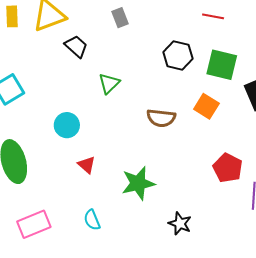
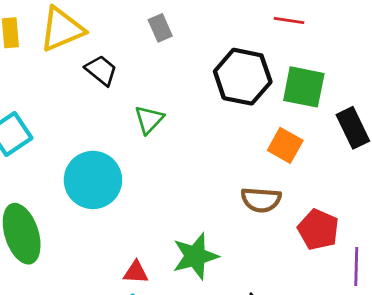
black hexagon: (178, 55) -> (243, 77), size x1.4
brown semicircle: (161, 118) -> (261, 200), moved
cyan circle: (67, 125) -> (93, 180), size x1.6
red triangle: (87, 165) -> (136, 272), moved, turned -36

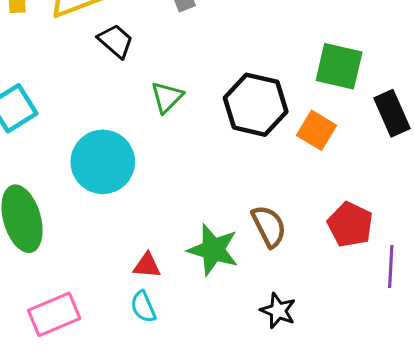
black hexagon: (243, 77) -> (256, 105), moved
brown semicircle: (261, 200) -> (269, 226), moved, turned -123
green star: (195, 256) -> (213, 250), turned 30

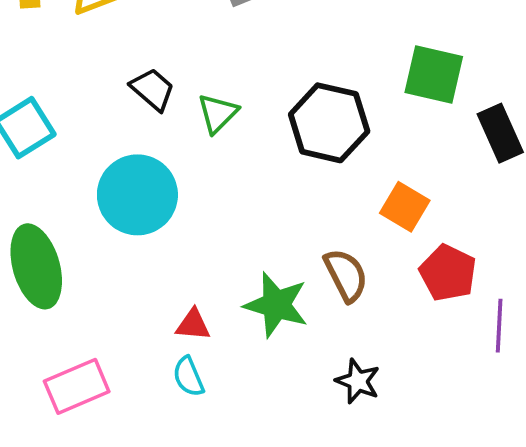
black trapezoid: (116, 41) -> (153, 89), moved
orange square: (317, 130) -> (405, 207), moved

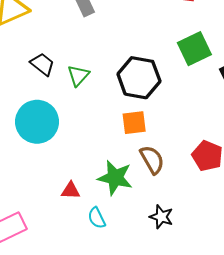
green square: (434, 74) -> (194, 49), turned -36
orange square: (405, 207) -> (134, 123), moved, turned -35
cyan semicircle: (188, 377) -> (97, 218), moved

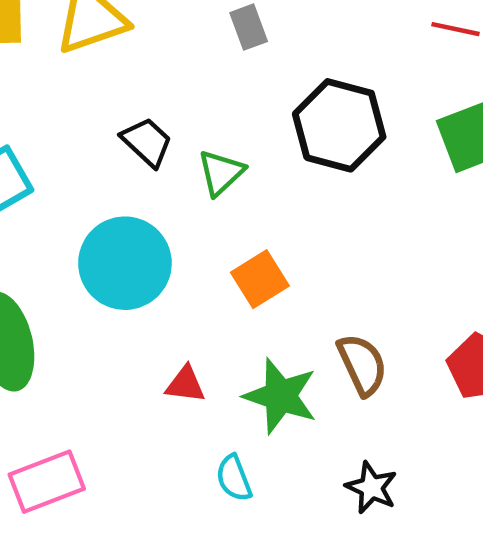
black hexagon: (139, 78) -> (339, 125), moved
orange square: (134, 123) -> (260, 279), moved, turned -30
red triangle: (71, 191) -> (185, 384), moved

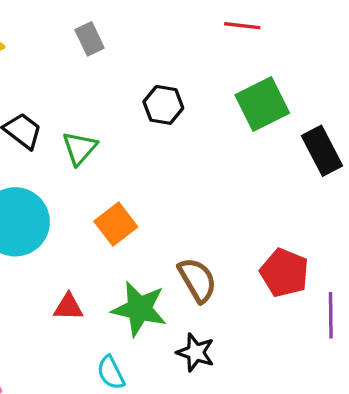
black hexagon: (339, 125) -> (163, 105), size x0.6
black star: (371, 488) -> (196, 352), moved

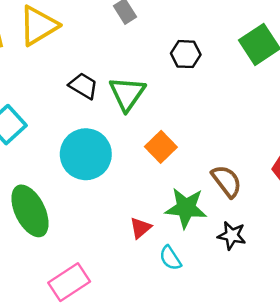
green triangle: (80, 148) -> (127, 94), size x1.4
red triangle: (68, 307) -> (140, 228), moved, turned -35

